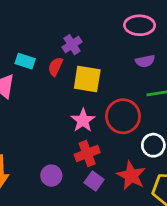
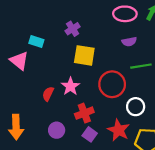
red semicircle: (55, 67) -> (48, 94), moved
pink star: (83, 120) -> (70, 86), moved

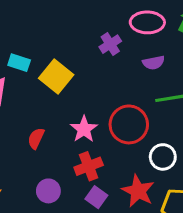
purple cross: (73, 29) -> (110, 44), moved
yellow square: (84, 55) -> (56, 77), moved, turned 30
pink star: (70, 86) -> (84, 129), moved

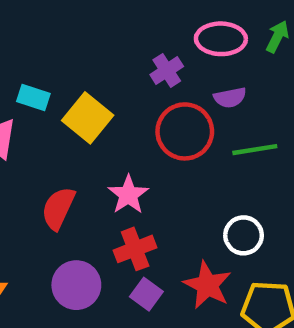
red circle: (129, 124) -> (185, 131), moved
red semicircle: (36, 138) -> (58, 208), size x1.4
purple circle: (48, 191) -> (76, 285), size x1.4

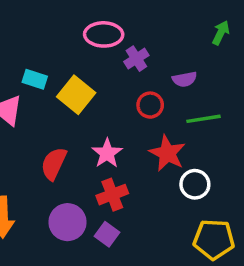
pink ellipse: (221, 39) -> (104, 34), moved
red circle: (185, 131) -> (150, 105), size x0.6
red star: (207, 285) -> (167, 153), moved
purple square: (146, 294) -> (107, 234), moved

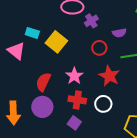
white circle: (195, 184) -> (103, 104), moved
red cross: (112, 195) -> (77, 100), turned 30
purple circle: (67, 222) -> (42, 107), moved

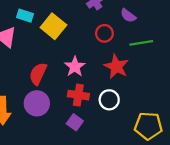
purple semicircle: (119, 33) -> (128, 16), turned 48

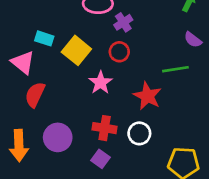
purple semicircle: (128, 16) -> (193, 40), moved
red circle: (104, 33) -> (119, 52), moved
pink star: (75, 67) -> (101, 83), moved
red semicircle: (38, 74) -> (35, 95), moved

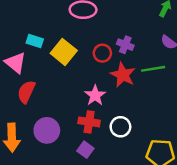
purple cross: (123, 22) -> (125, 45), moved, turned -35
pink star: (101, 83) -> (95, 95), moved
red star: (147, 96) -> (123, 75), moved

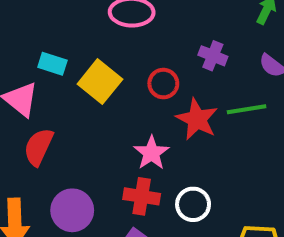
purple cross: (125, 45) -> (213, 56), moved

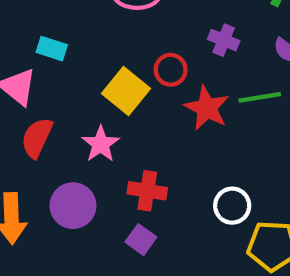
yellow square: (100, 82) -> (126, 91), moved
pink star: (151, 153) -> (101, 144), moved
white circle: (193, 204) -> (232, 206), moved

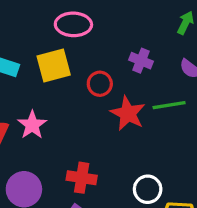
yellow square: (126, 91) -> (54, 66), moved, turned 36
pink star: (101, 144) -> (32, 125), moved

